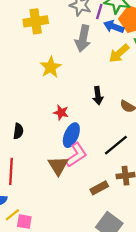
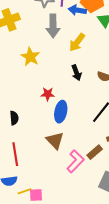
yellow arrow: (119, 53) -> (77, 42), moved
pink L-shape: (76, 155) -> (75, 161), moved
yellow line: (12, 215) -> (25, 191), turned 32

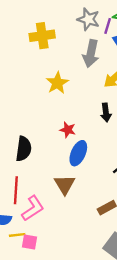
black semicircle: (14, 118) -> (24, 149), size x1.5
pink L-shape: (75, 161) -> (33, 208), moved

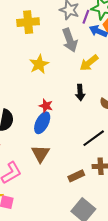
gray arrow: (91, 54) -> (70, 40), turned -35
blue ellipse: (78, 153) -> (42, 123), moved

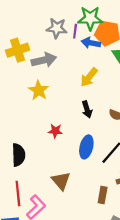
gray arrow: (70, 40) -> (44, 60), moved, turned -70
blue ellipse: (42, 123) -> (86, 147), moved
brown rectangle: (76, 176) -> (103, 195), turned -42

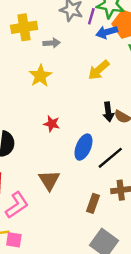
blue arrow: (91, 43) -> (107, 32), turned -36
gray arrow: (44, 60) -> (52, 43), size x0.6
black arrow: (87, 109) -> (108, 112), moved

